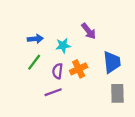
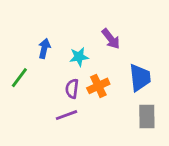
blue arrow: (35, 39) -> (44, 49), turned -72
green line: (34, 62) -> (19, 78), moved

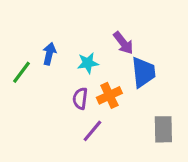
green line: (19, 78) -> (21, 72), moved
blue trapezoid: (140, 78) -> (143, 72), moved
purple line: (66, 115) -> (92, 131), moved, turned -30

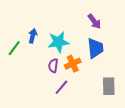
purple arrow: (123, 43) -> (94, 21), moved
cyan star: (88, 63) -> (58, 42), size x1.5

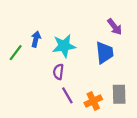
purple arrow: (94, 21) -> (115, 27), moved
orange cross: (73, 64) -> (93, 101), moved
purple line: (61, 87) -> (67, 95), turned -70

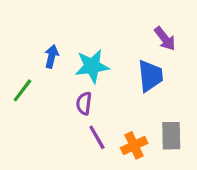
green line: (16, 53) -> (22, 90), moved

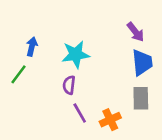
blue arrow: (52, 56) -> (32, 47), moved
blue trapezoid: (150, 76) -> (142, 62), moved
gray rectangle: (171, 136) -> (141, 98), moved

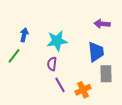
purple arrow: (136, 32) -> (102, 24), turned 133
blue trapezoid: (142, 62) -> (96, 52), moved

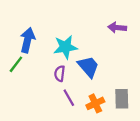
blue arrow: (24, 35) -> (27, 40), size x1.5
blue trapezoid: (96, 52) -> (88, 67), moved, turned -35
gray rectangle: (106, 74) -> (122, 99), moved

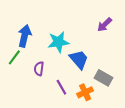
purple arrow: (117, 28) -> (105, 25), turned -49
purple semicircle: (60, 74) -> (39, 69), moved
gray rectangle: (122, 99) -> (104, 78), moved, turned -60

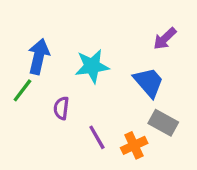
blue trapezoid: (79, 59) -> (149, 82), moved

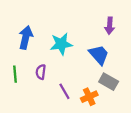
purple arrow: (165, 39) -> (110, 26), turned -42
green line: (22, 90) -> (15, 74), moved, turned -42

